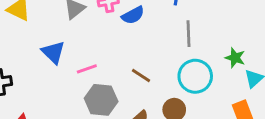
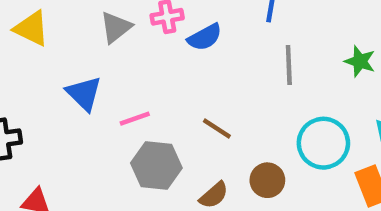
green star: (235, 58) -> (360, 61), moved
cyan circle: (195, 76) -> (323, 143), moved

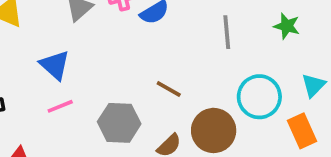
pink line: (135, 119) -> (60, 106), moved
brown circle: (267, 180) -> (214, 130), size x1.5

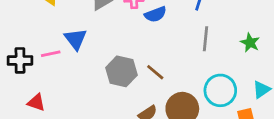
pink line: (60, 106) -> (51, 54), moved
gray hexagon: (119, 123) -> (121, 71), moved

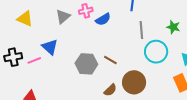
black cross: (20, 60) -> (13, 57), moved
cyan circle: (220, 90) -> (156, 52), moved

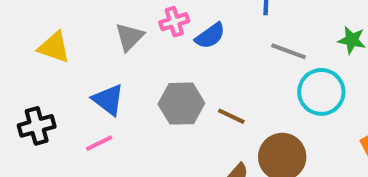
gray line: (141, 30) -> (289, 51), turned -60
pink line: (34, 60) -> (99, 143), moved
gray hexagon: (86, 64) -> (181, 104), moved

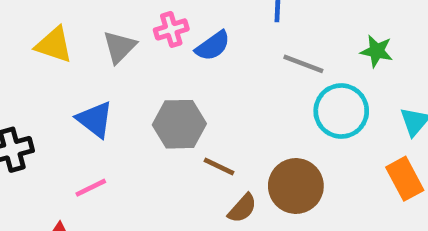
yellow triangle: (54, 47) -> (54, 45), moved
brown line: (231, 116) -> (219, 166), moved
pink line: (99, 143) -> (91, 188), moved

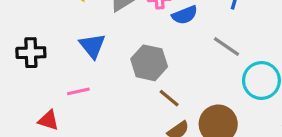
gray line: (303, 64) -> (227, 47), moved

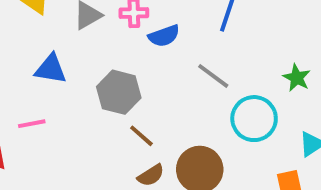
blue triangle: (92, 46) -> (51, 69), turned -44

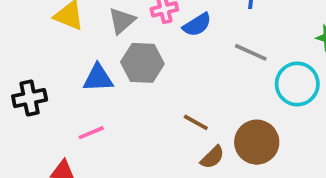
gray hexagon: (119, 92) -> (142, 63), moved

